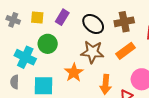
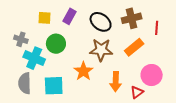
gray cross: (13, 20) -> (21, 39), moved
gray semicircle: (15, 82) -> (25, 83), size x1.5

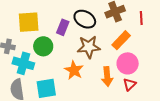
purple rectangle: (69, 16) -> (63, 27), moved
yellow square: (45, 18) -> (29, 22), size x1.6
pink circle: (152, 75) -> (128, 63), moved

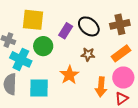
brown star: (89, 47) -> (88, 54), size x0.6

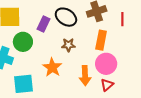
orange rectangle: (121, 53) -> (101, 40), turned -36

